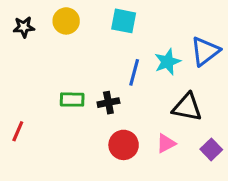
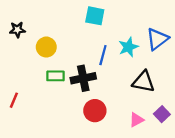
yellow circle: (66, 21) -> (46, 47), moved
black star: (24, 27) -> (17, 30), moved
black cross: (108, 103) -> (83, 78), size x1.5
pink triangle: (166, 143) -> (136, 120), moved

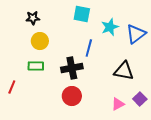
black star: (17, 30) -> (33, 18), moved
cyan star: (128, 47) -> (110, 27), moved
green rectangle: (56, 76) -> (36, 66), moved
red circle: (95, 111) -> (72, 96), moved

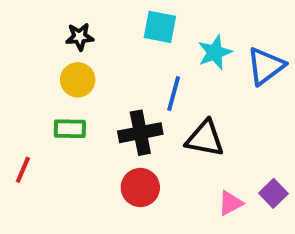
black star: (33, 18) -> (80, 37), moved
black triangle: (124, 71) -> (205, 139), moved

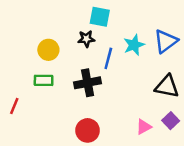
black star: (80, 37) -> (86, 39), moved
cyan star: (215, 52) -> (134, 45), moved
black triangle: (205, 139) -> (167, 86), moved
red circle: (140, 187) -> (88, 130), moved

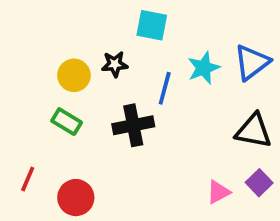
black star: (86, 39) -> (115, 64), moved
green rectangle: (44, 80) -> (67, 122), turned 30
red line: (14, 106) -> (28, 179), moved
red circle: (88, 130) -> (76, 198), moved

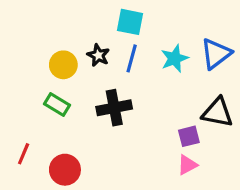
black star: (115, 64) -> (98, 55), turned 30
blue line: (165, 88) -> (132, 58), moved
purple square: (259, 183) -> (189, 136), moved, turned 30

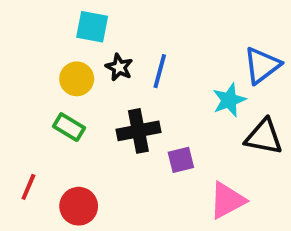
cyan square: (130, 22) -> (92, 27), moved
cyan star: (175, 58) -> (229, 100), moved
purple square: (189, 136) -> (181, 160), moved
pink triangle: (187, 165) -> (227, 200), size x1.5

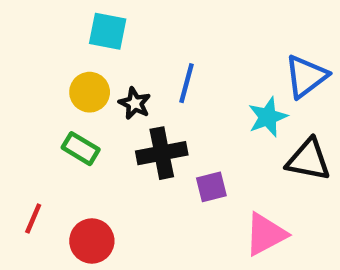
black star: (119, 67) -> (135, 103), moved

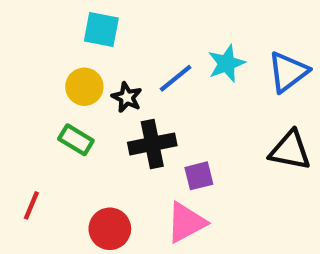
blue line: (187, 83) -> (176, 78), turned 36
cyan star: (268, 117) -> (226, 63), moved
pink triangle: (265, 234) -> (186, 222), moved
red circle: (92, 241) -> (110, 229), moved

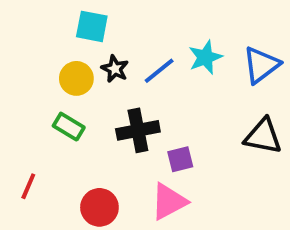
black star: (127, 97) -> (115, 69), moved

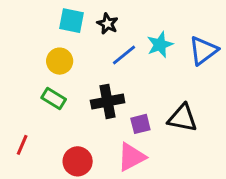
black star: (115, 69) -> (108, 24), moved
black triangle: (263, 136) -> (182, 118), moved

